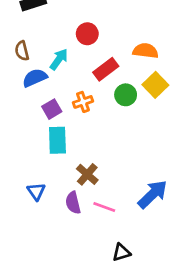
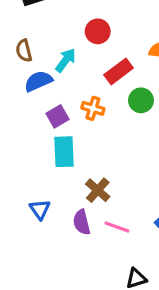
orange cross: (83, 102) -> (93, 108), turned 36

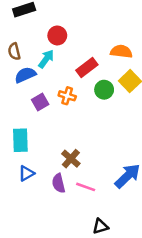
red circle: (98, 31) -> (57, 35), moved
cyan rectangle: (64, 152) -> (20, 140), moved
blue triangle: (40, 209) -> (27, 173), turned 35

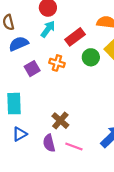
cyan arrow: (46, 59) -> (48, 29), moved

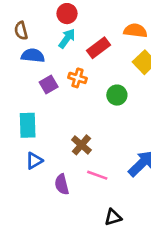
blue semicircle: (19, 44) -> (33, 56), turned 30
green circle: (91, 57) -> (117, 95), moved
purple semicircle: (49, 143) -> (62, 184), moved

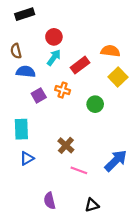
purple semicircle: (62, 184) -> (50, 201), moved

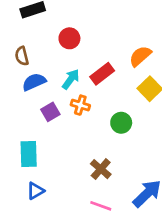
orange semicircle: (110, 51) -> (140, 56), turned -48
cyan arrow: (54, 58) -> (71, 79), moved
blue semicircle: (26, 72) -> (34, 82), turned -30
brown cross: (66, 145) -> (101, 169), moved

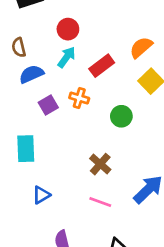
cyan arrow: (71, 79) -> (67, 57), moved
blue triangle: (35, 191) -> (41, 195), moved

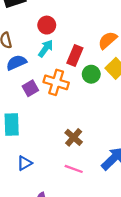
red rectangle: (102, 66) -> (75, 55), turned -30
orange cross: (79, 98) -> (56, 82), size x1.5
green circle: (121, 116) -> (91, 74), moved

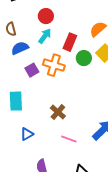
brown cross: (74, 137) -> (58, 112), moved

